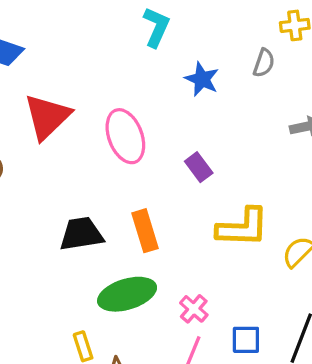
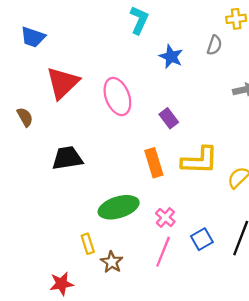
orange rectangle: (145, 231) -> (154, 163), moved
black trapezoid: (81, 234) -> (67, 158), moved
blue square: (246, 340) -> (202, 239), turned -30

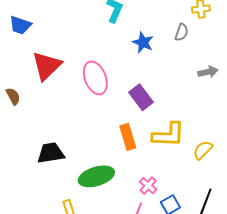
purple rectangle: (169, 118) -> (141, 97), size x1.4
black trapezoid: (67, 158) -> (51, 153), moved
pink cross: (165, 218) -> (148, 186), moved

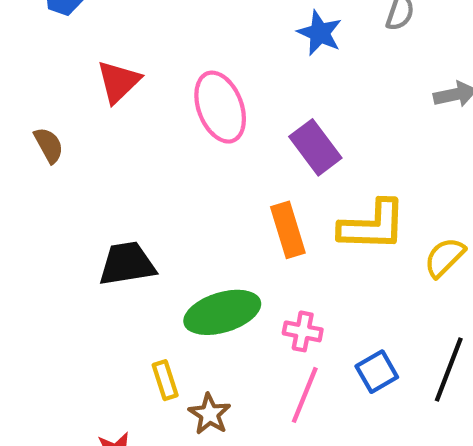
red triangle: (47, 66) -> (119, 82), size x0.7
pink cross: (148, 186) -> (303, 331), moved, turned -30

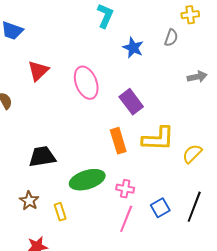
brown star: (210, 414) -> (29, 201), moved

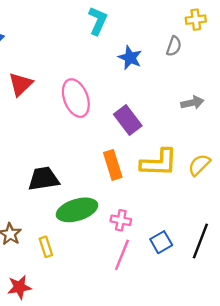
gray arrow: (197, 77) -> (192, 103), moved
yellow semicircle: (192, 154) -> (199, 165), moved
black trapezoid: (42, 157) -> (44, 179), moved

